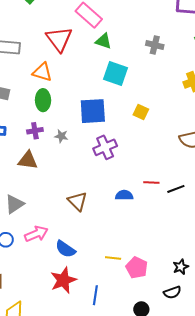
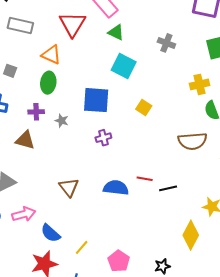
purple cross: (105, 147) -> (103, 138), size x0.7
blue semicircle: (124, 195) -> (116, 188), size x1.4
yellow line: (113, 258) -> (82, 247), moved, turned -63

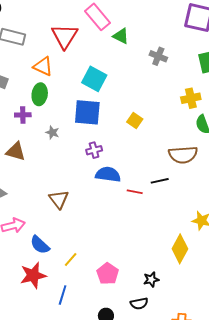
green triangle: (116, 32) -> (121, 36), moved
cyan square: (124, 66) -> (94, 79), moved
purple cross: (36, 112) -> (23, 115), moved
blue semicircle: (116, 188) -> (108, 174), moved
black line: (168, 188) -> (160, 181), moved

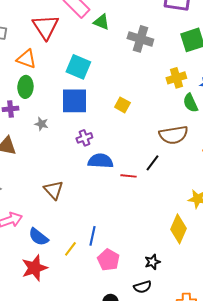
gray cross: (158, 56) -> (140, 39), size x1.4
black line: (160, 181) -> (152, 163), turned -36
blue line: (63, 295) -> (92, 236), moved

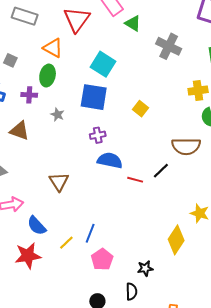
black semicircle: (142, 287) -> (131, 291), turned -84

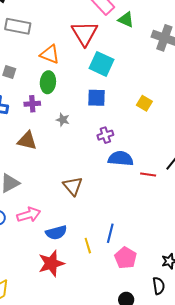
red triangle: (77, 19) -> (85, 33), moved
blue square: (94, 97) -> (96, 98), size x0.7
blue semicircle: (37, 226) -> (56, 233), turned -55
yellow line: (66, 243) -> (88, 246), turned -56

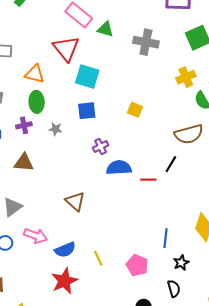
gray star: (63, 120) -> (56, 129), moved
pink arrow: (29, 215) -> (36, 236), turned 45
blue line: (110, 233) -> (166, 238), moved

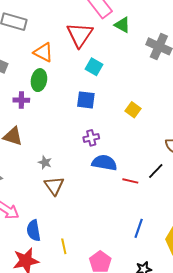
cyan square: (87, 76) -> (94, 67), size x0.7
gray star: (56, 129) -> (45, 162), moved
blue line: (166, 238) -> (139, 228), moved
blue semicircle: (65, 250) -> (34, 231), turned 90

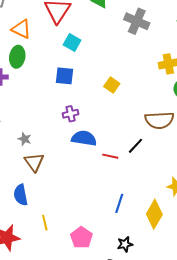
blue semicircle: (34, 231) -> (21, 195), moved

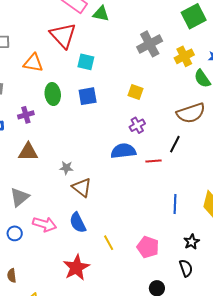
gray cross: (137, 21) -> (150, 44), moved, turned -35
green ellipse: (17, 57) -> (53, 94), moved
purple cross: (71, 114) -> (137, 125), moved

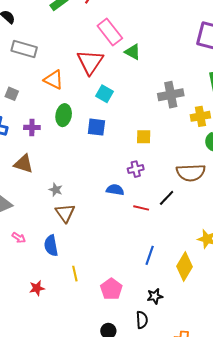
yellow square: (136, 92) -> (144, 137), turned -35
blue semicircle: (123, 151) -> (115, 190), size x0.7
pink arrow: (45, 224) -> (19, 238), size x0.6
red star: (76, 268) -> (37, 288), size x0.6

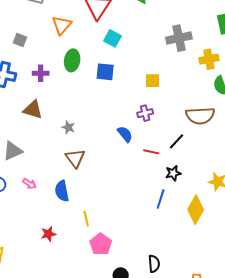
orange triangle: (54, 80) -> (62, 25), turned 45
gray star: (56, 190) -> (68, 127), moved
blue semicircle: (115, 190) -> (125, 134), turned 42
pink pentagon: (111, 289) -> (101, 244), moved
black star: (155, 296) -> (173, 173), moved

